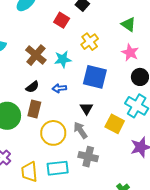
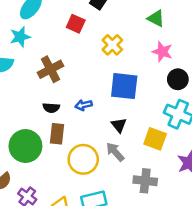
brown cross: (36, 55) -> (50, 69), turned 30
cyan star: (63, 59) -> (20, 37), moved
black semicircle: (32, 87) -> (51, 108), turned 48
gray cross: (88, 157) -> (145, 181), moved

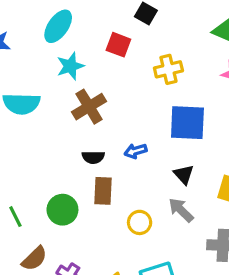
cyan star: (20, 37) -> (70, 66), moved
yellow cross: (112, 45) -> (168, 69), turned 35
green circle: (25, 146) -> (62, 210), size x0.7
yellow circle: (83, 159) -> (140, 222), size x0.6

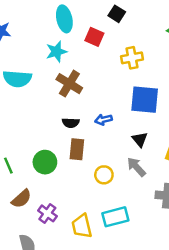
cyan ellipse: (58, 26) -> (64, 19), moved, turned -50
brown cross: (89, 107) -> (69, 84), turned -30

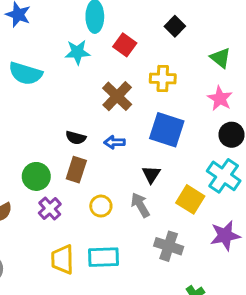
black square: (117, 14) -> (175, 26), moved
brown cross: (69, 84) -> (117, 96), moved
purple cross: (47, 213) -> (50, 209), moved

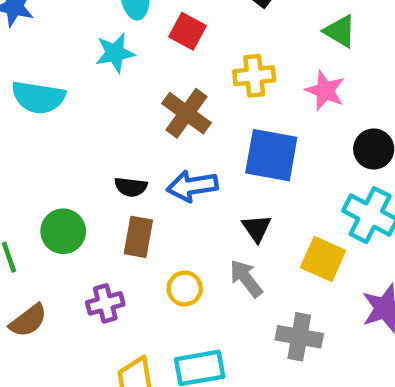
pink star: (220, 98) -> (325, 91), moved
blue arrow: (114, 142) -> (192, 186), size x1.5
green circle: (36, 176) -> (63, 231), moved
purple cross: (50, 209) -> (105, 303), turned 35

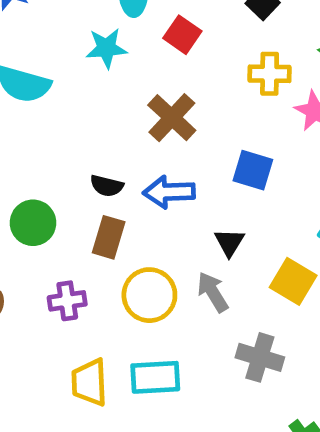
yellow cross: (254, 76) -> (270, 74), moved
blue square: (271, 155) -> (253, 170), size x0.7
yellow circle: (185, 288) -> (149, 295), size x1.5

